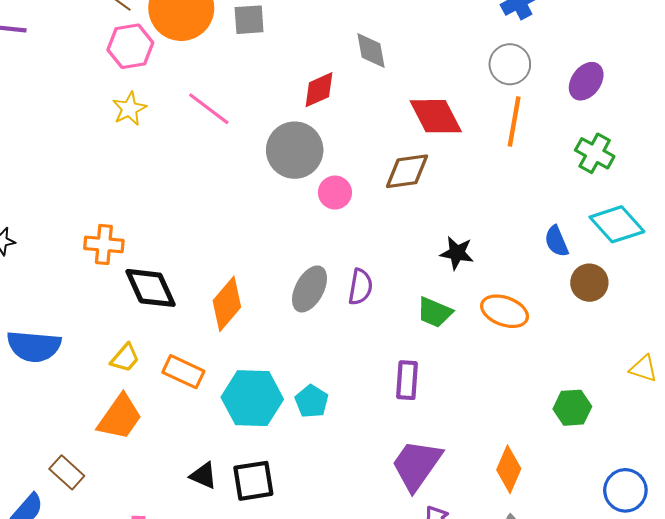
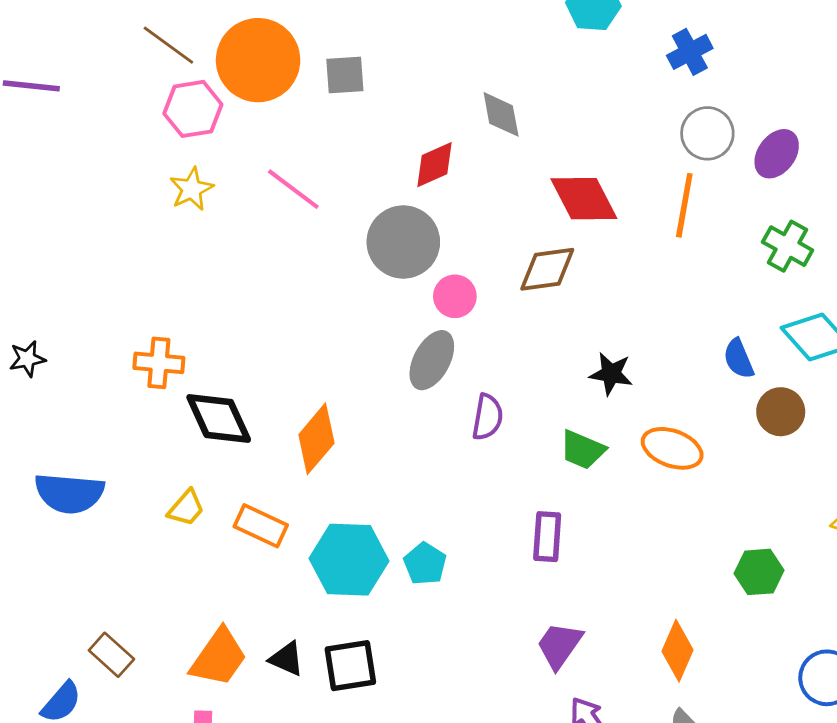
gray circle: (510, 64) -> (707, 133), moved
gray ellipse: (310, 289) -> (432, 360), moved
orange trapezoid: (120, 417) -> (219, 657), moved
purple trapezoid: (417, 465) -> (559, 645), size x0.7

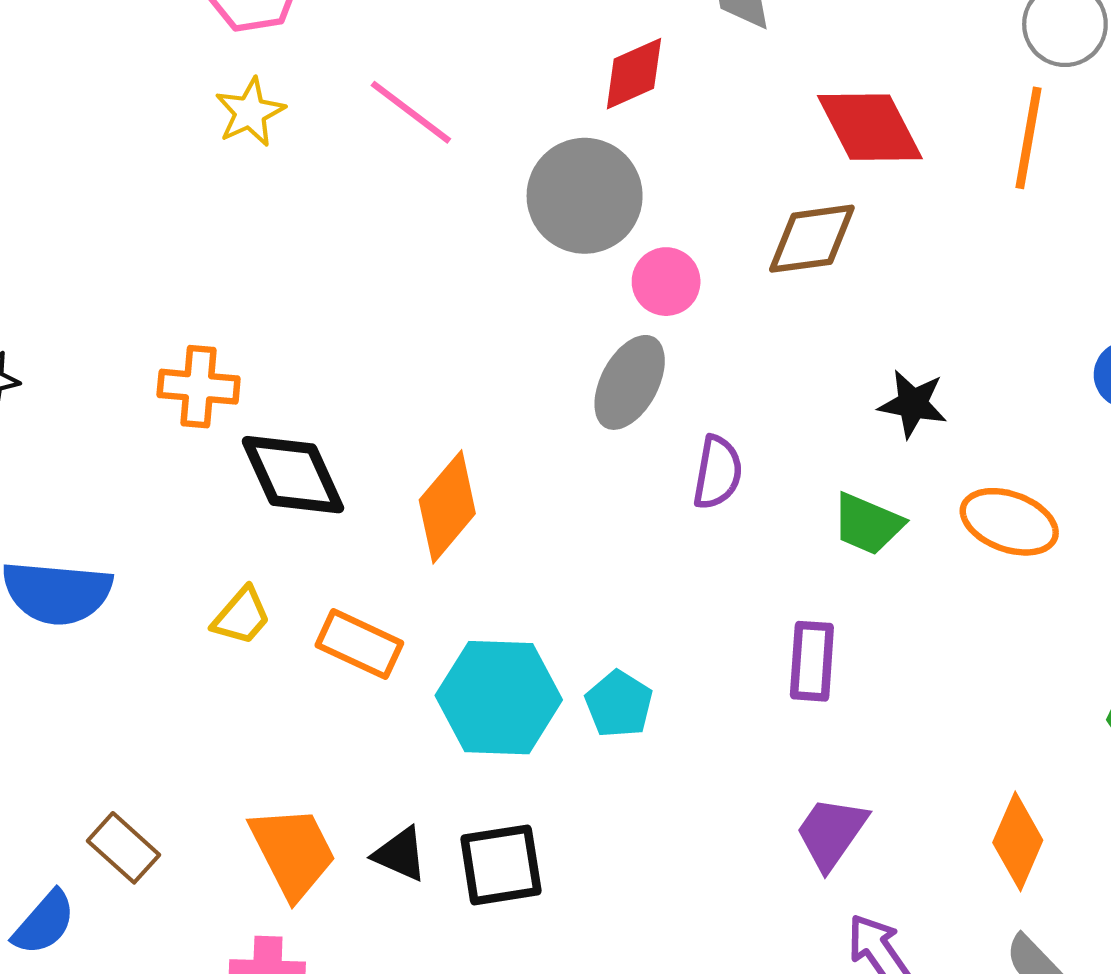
orange trapezoid: (219, 657) -> (293, 852), turned -62

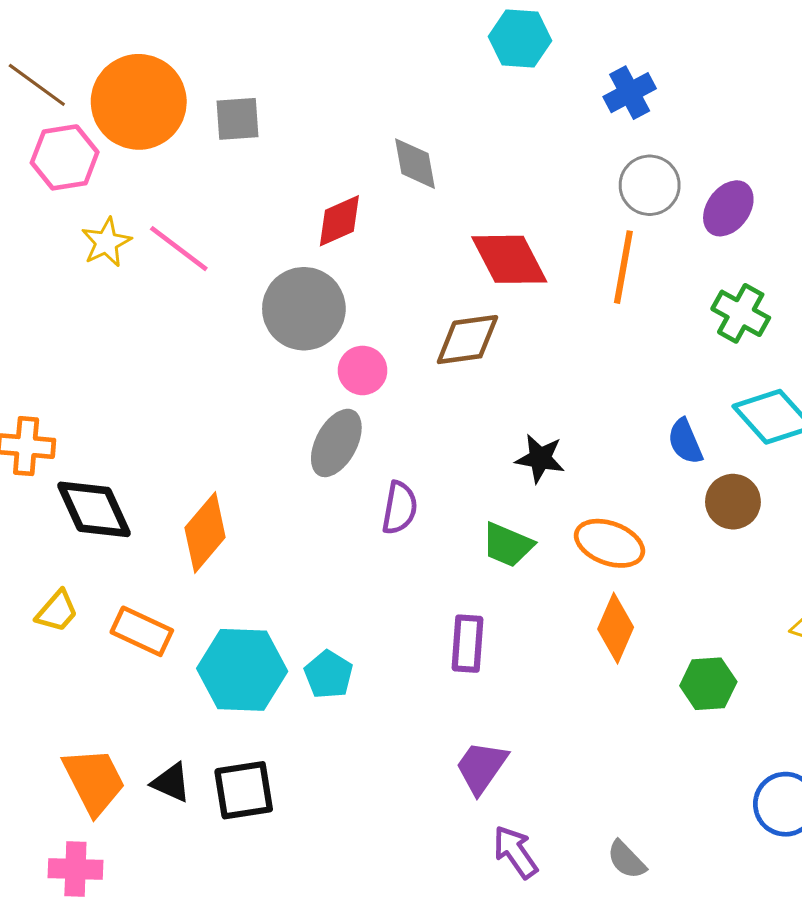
yellow star: (250, 112) -> (106, 242), moved
orange diamond: (1018, 841) -> (616, 628), moved

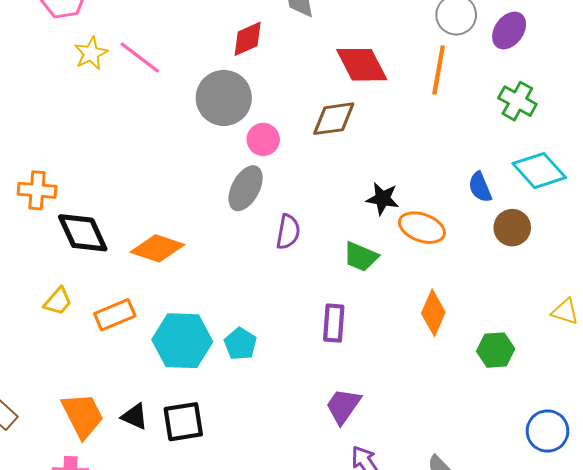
orange diamond: (205, 533) -> (157, 248), turned 68
orange ellipse: (609, 543) -> (422, 228), moved
orange rectangle: (142, 631) -> (115, 315), turned -48

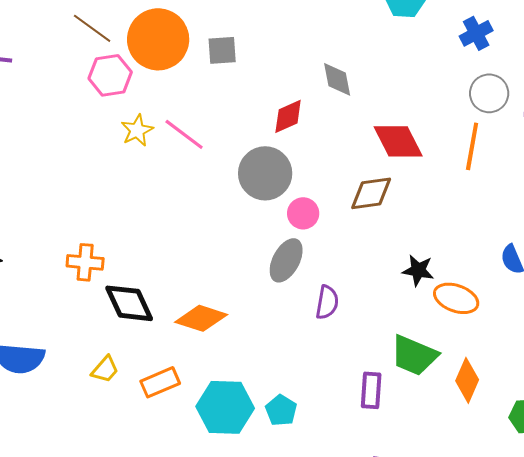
green trapezoid: (361, 257) -> (414, 355), moved, size x1.4

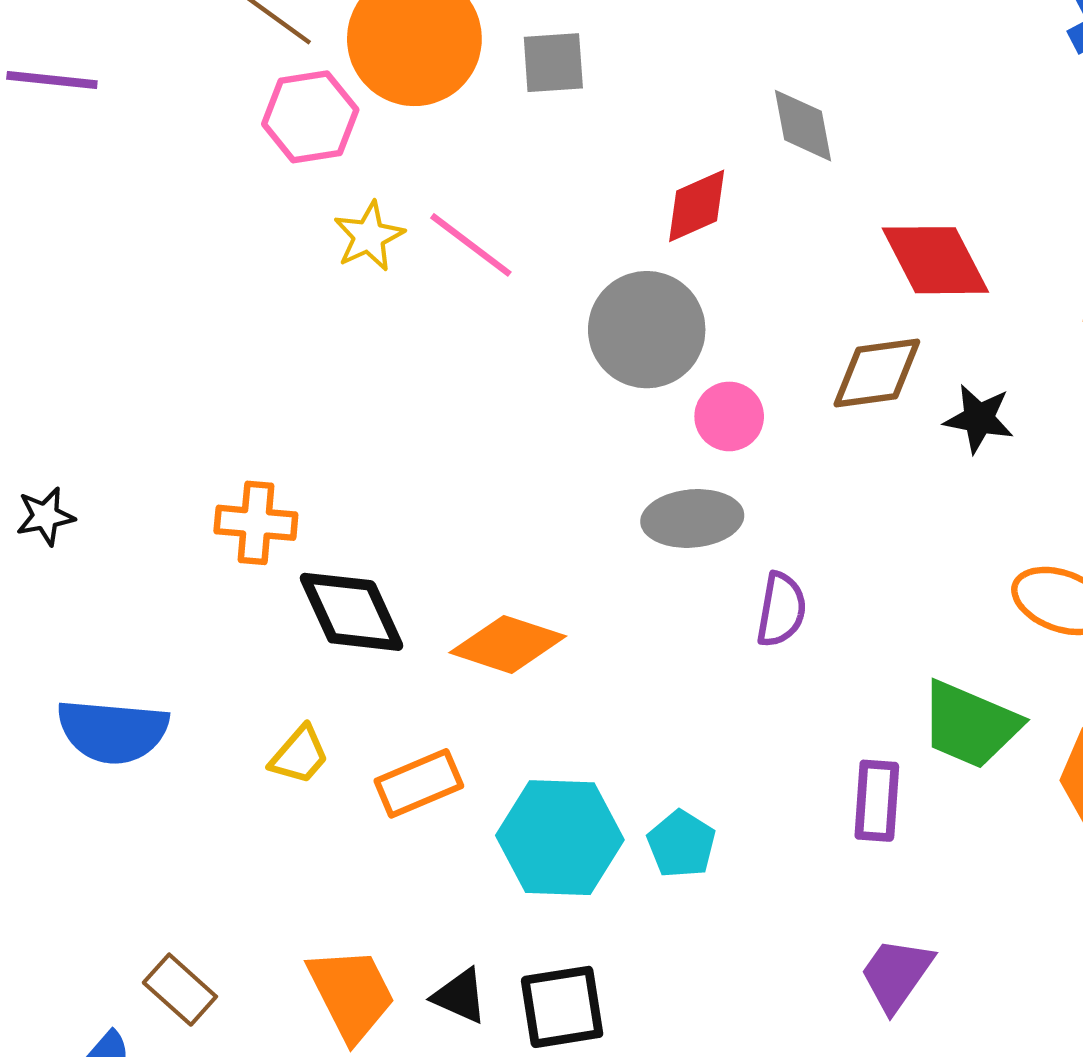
gray ellipse: (286, 260) -> (692, 518), turned 57
black star: (418, 270) -> (979, 419), moved

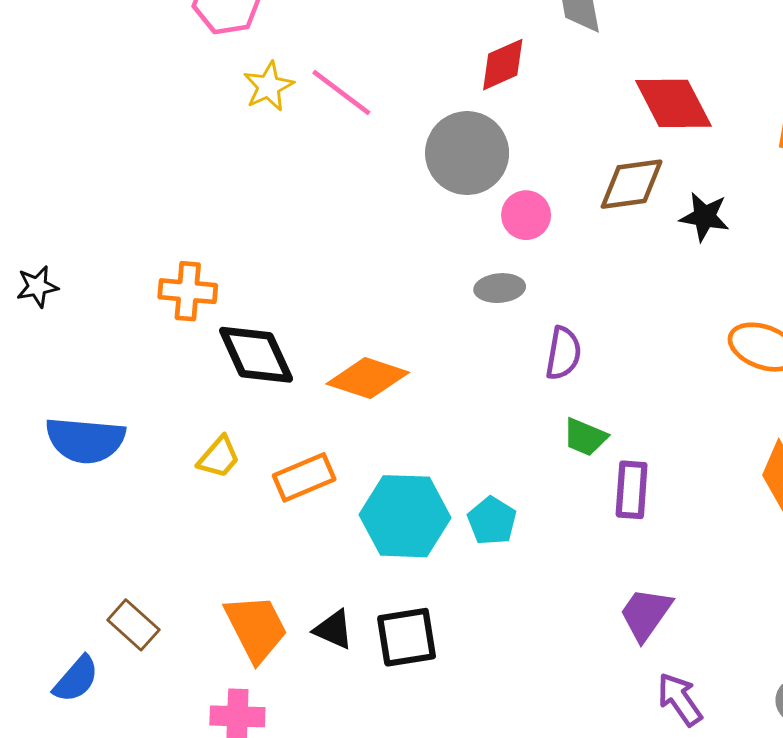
gray ellipse: (692, 518) -> (500, 288), size x0.7
green trapezoid: (970, 725) -> (585, 437), moved, size x0.6

